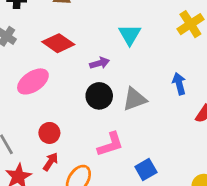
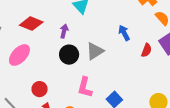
purple arrow: (100, 63) -> (64, 31), turned -48
pink L-shape: (110, 144) -> (85, 87), turned 135

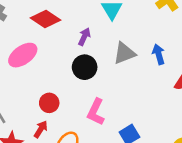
gray triangle: (95, 51) -> (124, 53), moved
red circle: (40, 89) -> (49, 103), moved

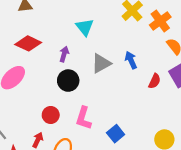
red circle: (49, 103) -> (51, 115), moved

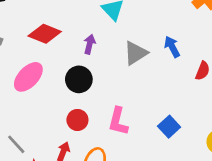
black circle: (68, 81) -> (79, 79), moved
blue square: (116, 134) -> (169, 127), moved

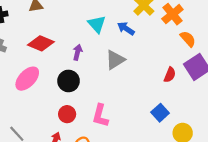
blue arrow: (172, 47) -> (126, 28), moved, turned -30
blue square: (169, 127) -> (160, 113), moved

